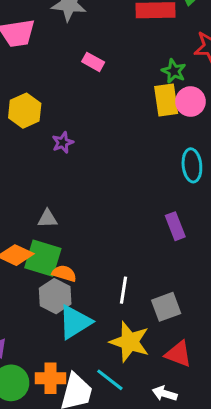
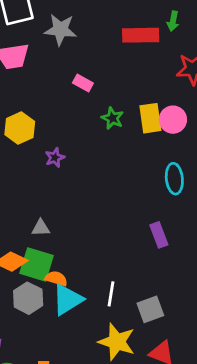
green star: (174, 71) -> (112, 118), moved
gray hexagon: (55, 296) -> (28, 298), moved
cyan triangle: (75, 322) -> (67, 300), moved

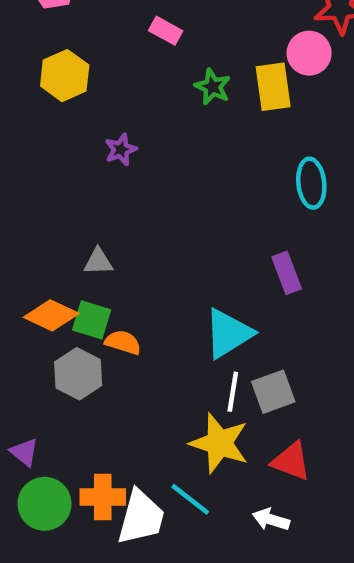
pink circle: (173, 120) -> (309, 53), moved
yellow hexagon: (20, 128) -> (65, 76), moved
green square: (37, 264) -> (92, 320), size x0.7
white line: (111, 294) -> (233, 392), moved
cyan triangle: (67, 300) -> (228, 333), moved

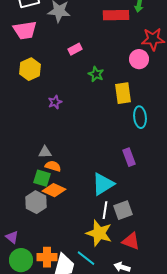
pink rectangle: (166, 31) -> (75, 49), turned -56
yellow rectangle: (273, 87) -> (123, 93), moved
orange diamond: (51, 315) -> (54, 190), moved
orange semicircle: (123, 342) -> (53, 166), moved

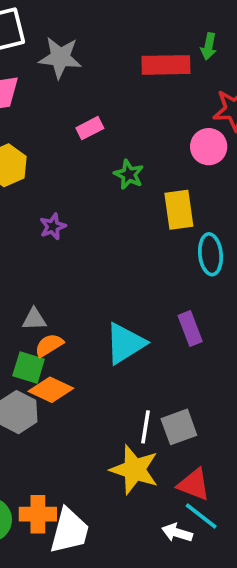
orange semicircle: (53, 166) -> (49, 345), turned -49
cyan triangle: (103, 184) -> (125, 343), moved
cyan line: (86, 258) -> (201, 516), moved

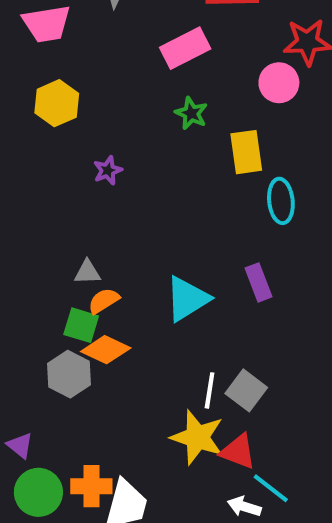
pink rectangle: (90, 128) -> (185, 48), moved, size x1.6
gray square: (179, 427) -> (246, 390), turned -33
red triangle: (194, 484) -> (238, 452), moved

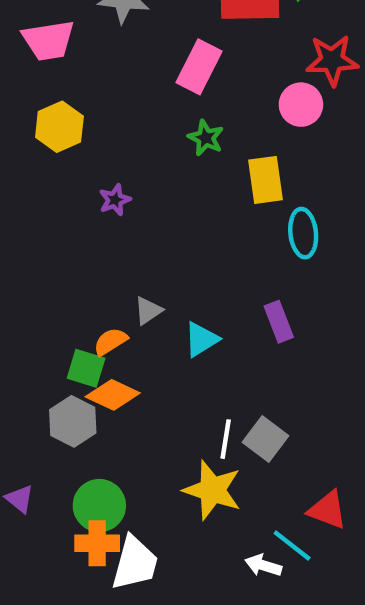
pink rectangle: (185, 48) -> (199, 67), turned -36
gray triangle: (87, 272) -> (148, 311), moved, turned -32
cyan triangle: (187, 299) -> (201, 339), size x0.7
red triangle: (238, 452) -> (328, 510), moved
green circle: (38, 492) -> (99, 506), moved

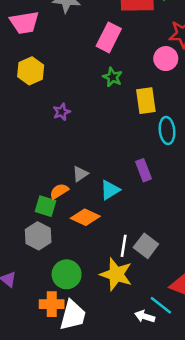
purple rectangle: (279, 322) -> (143, 170), moved
orange diamond: (113, 395) -> (85, 217), moved
green circle: (99, 506) -> (67, 274), moved

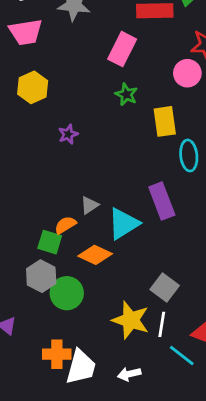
purple rectangle: (143, 170) -> (162, 201), size x1.4
cyan triangle: (110, 190) -> (124, 224), size x1.4
white line: (124, 246) -> (162, 324), moved
green circle: (67, 274) -> (67, 293), moved
white arrow: (145, 316) -> (129, 374), moved, turned -30

